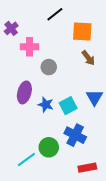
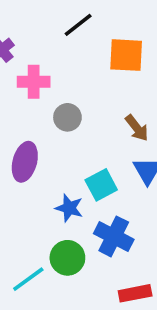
brown arrow: (88, 58) -> (137, 128), moved
blue star: (46, 105) -> (69, 208), moved

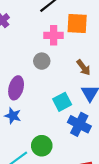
pink cross: (34, 82) -> (54, 35), moved
blue star: (69, 208) -> (13, 116), moved
blue cross: (114, 236) -> (79, 124), moved

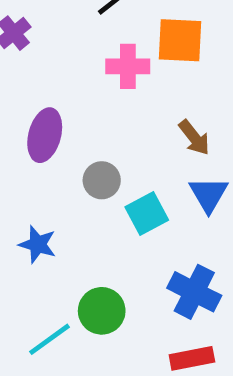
gray circle: (42, 61) -> (102, 180), moved
purple ellipse: (16, 88) -> (45, 135), moved
blue cross: (79, 124) -> (194, 292), moved

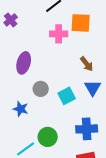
gray circle: (102, 180) -> (41, 89), moved
blue cross: (194, 292) -> (87, 129), turned -30

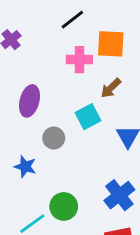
brown arrow: (87, 64) -> (111, 88), moved, turned 84
cyan square: (67, 96) -> (88, 117), moved
blue cross: (87, 129) -> (119, 195), turned -35

